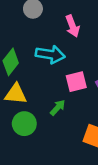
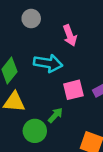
green circle: (24, 124) -> (35, 131), moved

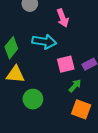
green arrow: (55, 115) -> (75, 86), moved

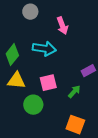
pink square: (66, 64) -> (48, 83), moved
orange square: (81, 109) -> (75, 125), moved

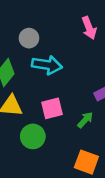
gray circle: (30, 12) -> (29, 38), moved
pink arrow: (62, 26) -> (89, 28), moved

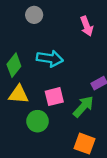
gray circle: (29, 38) -> (34, 15), moved
green arrow: (85, 120) -> (83, 107), size x1.5

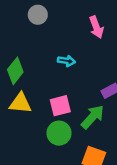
cyan arrow: (50, 59) -> (66, 61), moved, size x0.6
green circle: (37, 121) -> (59, 133), moved

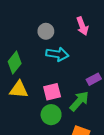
gray circle: (38, 15) -> (46, 31), moved
cyan arrow: (66, 61) -> (57, 54), size x1.5

